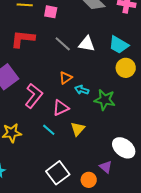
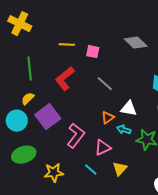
red L-shape: (23, 39) -> (65, 79), turned -45
white triangle: (87, 44) -> (129, 109), moved

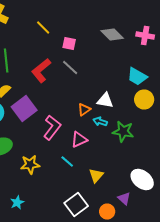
yellow line: (67, 45) -> (43, 28), moved, turned 42
gray line: (105, 84) -> (70, 68), moved
yellow triangle: (120, 169) -> (96, 176), moved

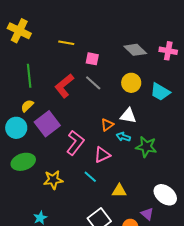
yellow line: (43, 28) -> (66, 43), turned -35
yellow circle: (144, 100) -> (131, 83), moved
yellow triangle: (96, 176) -> (119, 191), turned 49

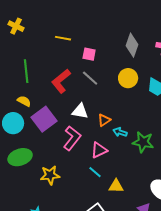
yellow cross: (19, 31) -> (16, 26), size x0.7
gray diamond: (135, 50) -> (132, 45), turned 65
yellow semicircle: (27, 106) -> (24, 101), turned 72
white triangle: (128, 116) -> (80, 111), moved
cyan line: (90, 177) -> (95, 172), moved

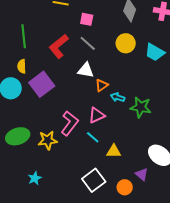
yellow semicircle: (24, 101) -> (22, 66), turned -120
white triangle: (80, 111) -> (86, 70), moved
pink L-shape: (72, 138) -> (70, 123), moved
green ellipse: (20, 157) -> (18, 136), moved

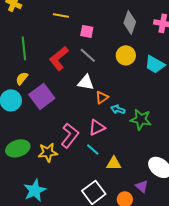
yellow semicircle: (22, 66) -> (22, 78), turned 40
cyan star: (35, 178) -> (35, 190), size x1.6

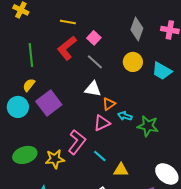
pink square: (87, 31) -> (94, 38), turned 32
red L-shape: (59, 58) -> (67, 48), moved
pink triangle: (97, 127) -> (102, 123), moved

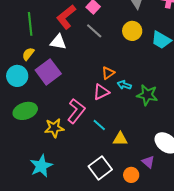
white triangle: (93, 89) -> (58, 42), moved
green ellipse: (25, 155) -> (25, 111), moved

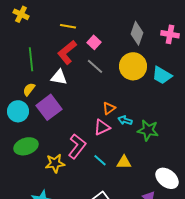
yellow circle: (132, 31) -> (133, 66), size x1.4
yellow triangle: (120, 139) -> (124, 162), moved

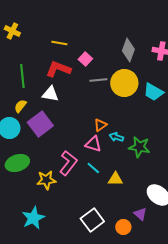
red L-shape: (67, 52) -> (58, 69), turned 60
gray line: (95, 66) -> (98, 80), moved, turned -48
pink triangle: (102, 127) -> (93, 144), turned 42
cyan line: (100, 160) -> (93, 168), moved

